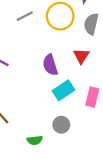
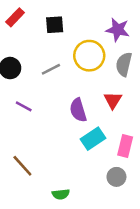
gray line: (25, 16) -> (51, 69), moved
gray circle: (61, 125) -> (116, 177), moved

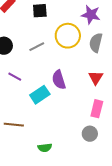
red triangle: (113, 100) -> (96, 78), moved
cyan rectangle: (93, 139) -> (40, 95), moved
brown line: (22, 166) -> (14, 125), turned -42

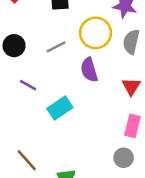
purple semicircle: (59, 80) -> (89, 70), moved
brown line: (14, 125) -> (27, 160), moved, turned 42

